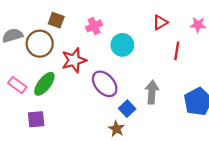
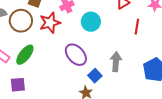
red star: (74, 60) -> (50, 23), moved

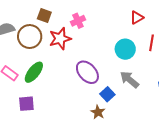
cyan circle: (91, 22) -> (125, 49), moved
gray arrow: (116, 62) -> (129, 80), turned -54

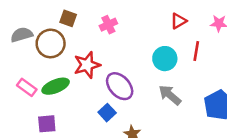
red star: (60, 39) -> (87, 65), moved
green ellipse: (34, 72) -> (56, 86), turned 30
blue square: (107, 94) -> (107, 113), moved

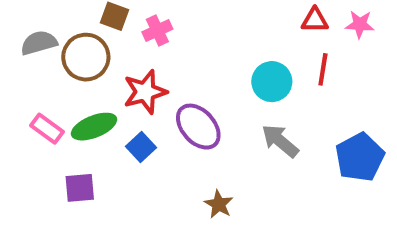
red triangle: (179, 21) -> (315, 20), moved, turned 30
pink cross: (108, 25) -> (157, 31), moved
blue square: (107, 113) -> (141, 147), moved

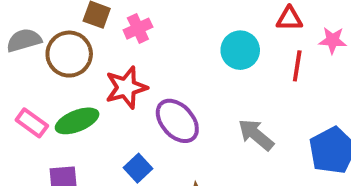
pink star: (360, 24) -> (333, 40), moved
cyan circle: (272, 82) -> (240, 50), moved
blue square: (141, 147) -> (138, 168), moved

